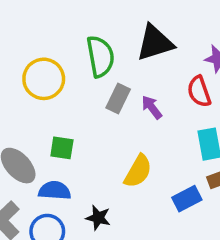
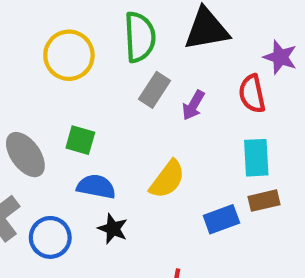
purple arrow: (152, 107) -> (193, 105), turned -120
blue semicircle: (55, 191) -> (96, 187), moved

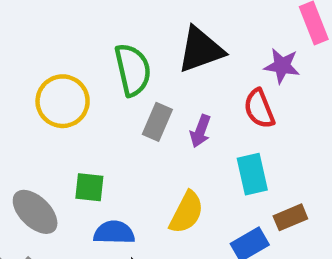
cyan rectangle: (256, 158) -> (252, 174), moved

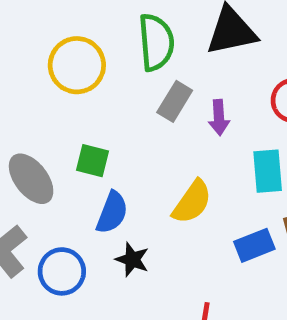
purple arrow: (200, 131) -> (219, 118), turned -32
blue semicircle: (114, 232) -> (112, 212), turned 102

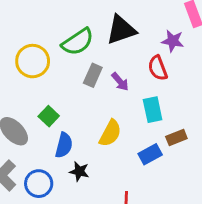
green semicircle: (156, 42) -> (78, 42), turned 68
purple arrow: (219, 118) -> (120, 82), turned -30
green square: (93, 161) -> (49, 116), turned 36

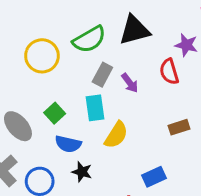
cyan rectangle: (153, 110) -> (95, 108), moved
brown rectangle: (176, 138) -> (179, 127), moved
blue semicircle: (64, 145) -> (68, 144), turned 85
blue rectangle: (150, 154) -> (154, 177), moved

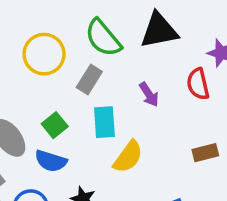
green semicircle: (89, 39) -> (103, 38), turned 76
gray rectangle: (102, 75) -> (89, 80), moved
blue semicircle: (68, 144) -> (51, 161), moved

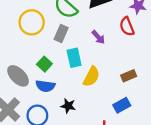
brown rectangle: (205, 153) -> (129, 76), moved

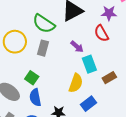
cyan rectangle: (74, 58) -> (89, 64), moved
blue semicircle: (45, 86) -> (35, 97), turned 78
blue rectangle: (122, 105) -> (89, 104), moved

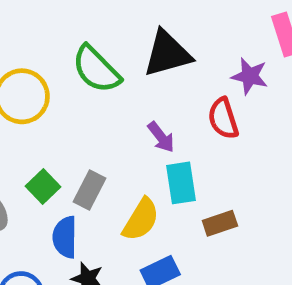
gray rectangle: (43, 48) -> (89, 190), moved
blue semicircle: (35, 97) -> (65, 237), moved

